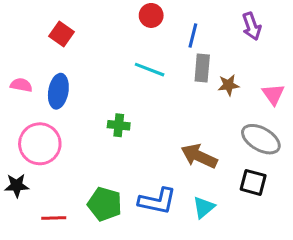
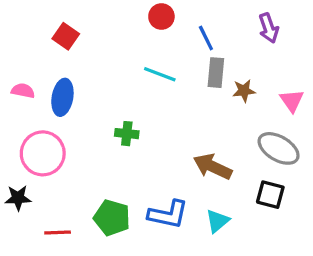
blue line: (193, 36) -> (206, 38), turned -40

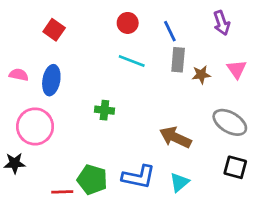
red circle: (161, 16) -> (128, 23), moved
pink triangle: (292, 101) -> (237, 69), moved
black square: (270, 195) -> (235, 167), moved
red line: (58, 233) -> (62, 192), moved

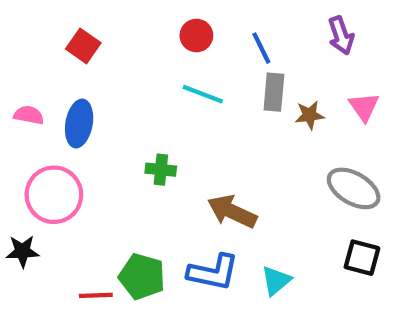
brown arrow: (175, 137) -> (232, 212), moved

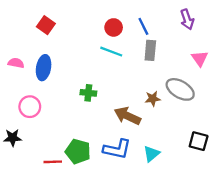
red circle: (196, 35) -> (114, 27), moved
brown star: (310, 115) -> (153, 99), moved
gray ellipse: (354, 188) -> (180, 89), moved
pink circle: (54, 195) -> (30, 107), size x0.7

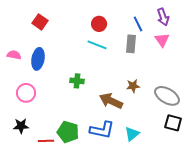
blue line: (143, 26) -> (138, 24), moved
pink triangle: (200, 58) -> (162, 40), moved
gray ellipse: (180, 89) -> (167, 96), moved
black star: (13, 138) -> (21, 126), moved

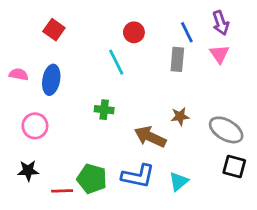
cyan line: (97, 45) -> (116, 62), moved, turned 42

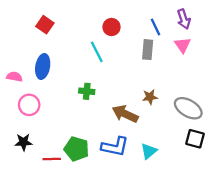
pink semicircle: (19, 74) -> (14, 77), moved

